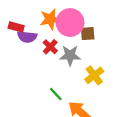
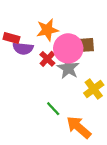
pink circle: (70, 23) -> (68, 48), moved
gray star: (70, 56) -> (68, 68), turned 30

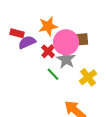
purple semicircle: (23, 48) -> (27, 42), turned 150
green line: (53, 109) -> (53, 74), moved

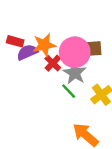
orange star: (48, 26) -> (44, 45), moved
green line: (53, 74) -> (69, 91), moved

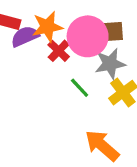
gray star: (75, 73) -> (110, 64), moved, turned 30

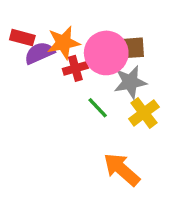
red cross: (59, 51) -> (75, 68), turned 30

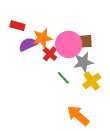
red rectangle: (22, 38) -> (17, 26), moved
red cross: (75, 68) -> (50, 54), turned -32

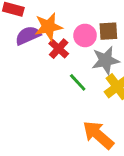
pink circle: (69, 44) -> (85, 35), size x0.6

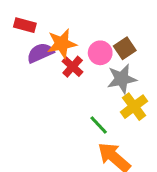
brown square: (108, 31) -> (125, 48), turned -30
green line: (78, 82) -> (99, 125), moved

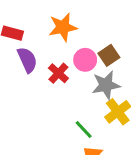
orange star: (62, 44) -> (63, 27), moved
purple semicircle: (40, 53) -> (27, 60), turned 90

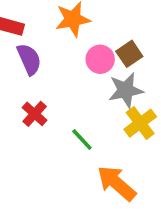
red cross: (58, 73) -> (35, 114), moved
green line: (84, 130) -> (82, 139), moved

